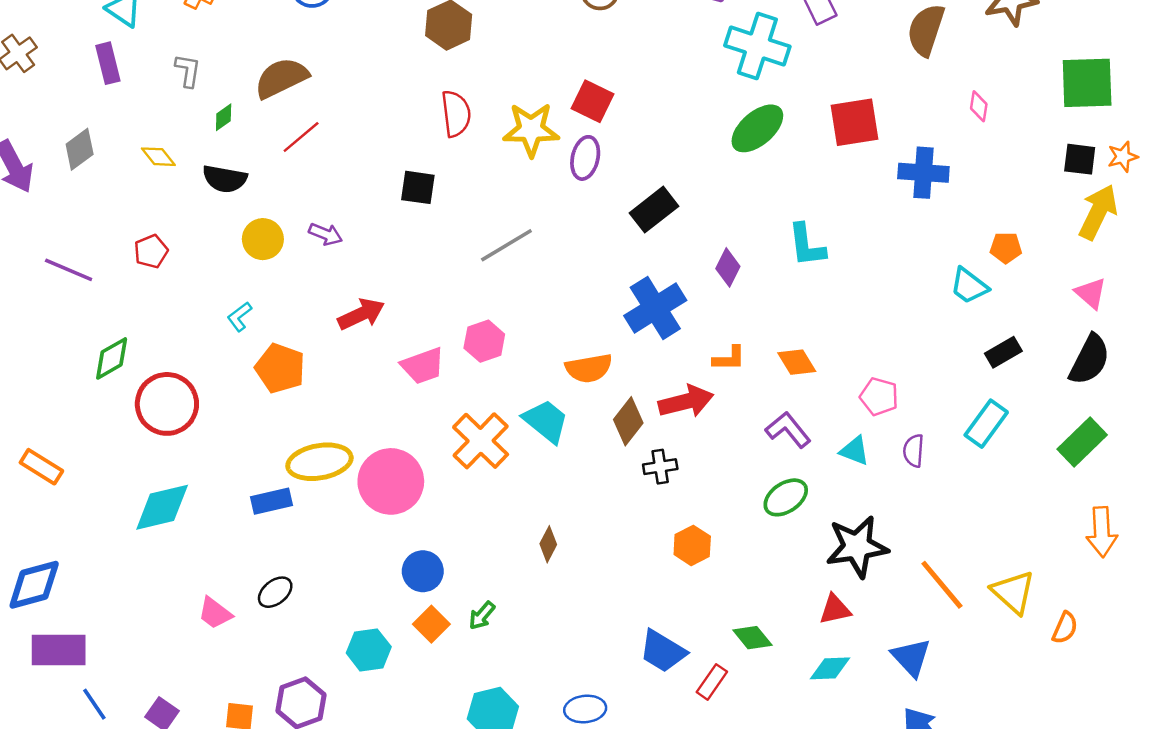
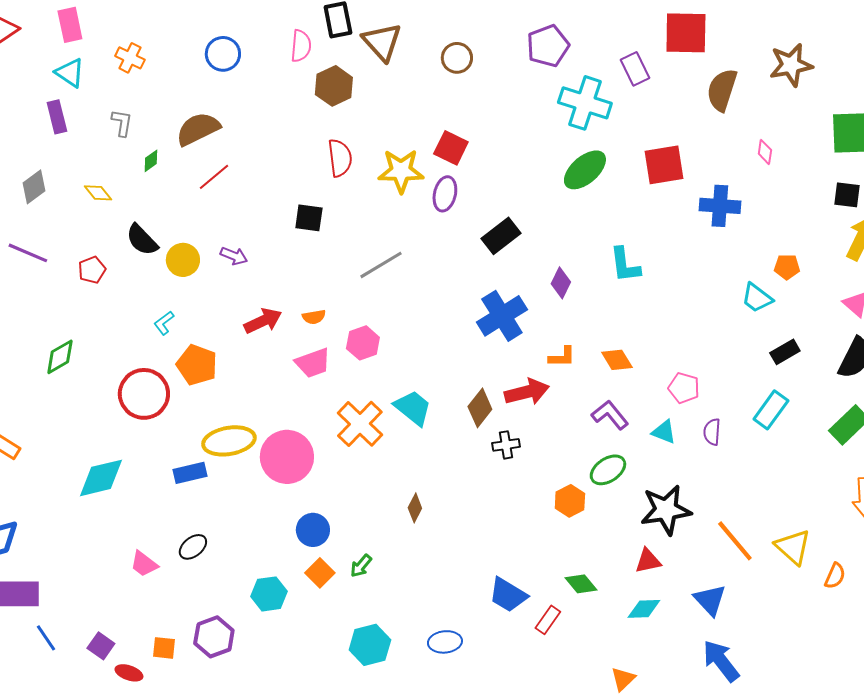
black semicircle: (225, 179) -> (142, 240), moved, turned 36
purple line: (69, 270) -> (28, 253), moved
orange semicircle: (589, 368) -> (314, 317), moved, size x0.6
red circle: (167, 404) -> (144, 394), moved
orange hexagon: (692, 545) -> (570, 501), moved

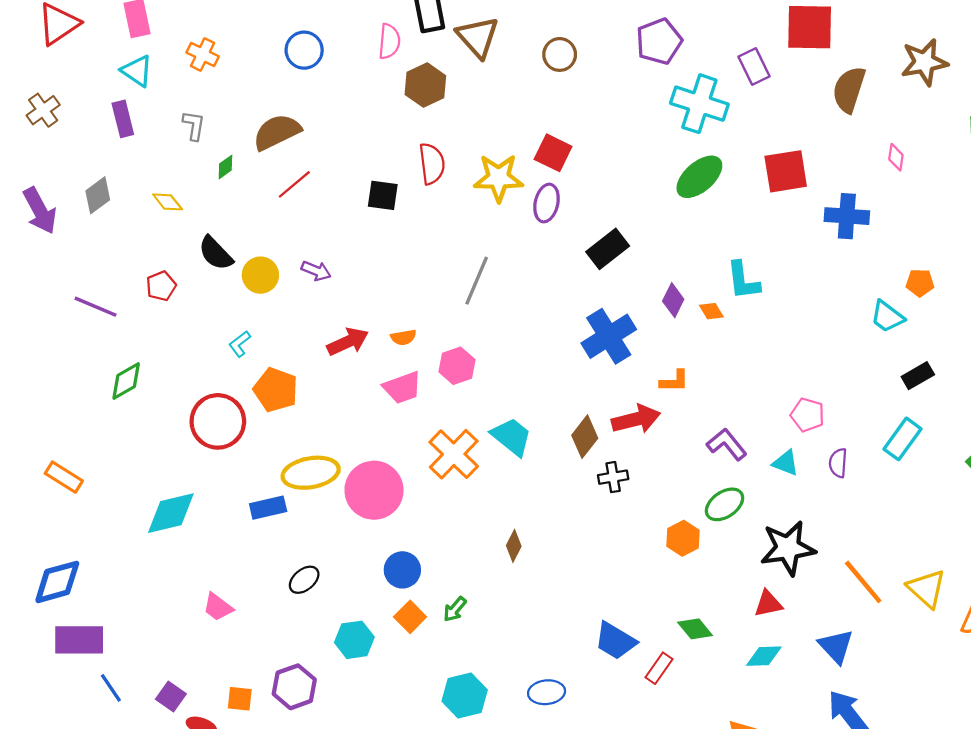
black square: (309, 218) -> (383, 195), moved
purple line: (28, 253) -> (96, 307), moved
gray line: (381, 265) -> (477, 281), turned -36
orange diamond: (617, 360) -> (711, 311), moved, size x0.7
black ellipse: (193, 547) -> (304, 580), moved

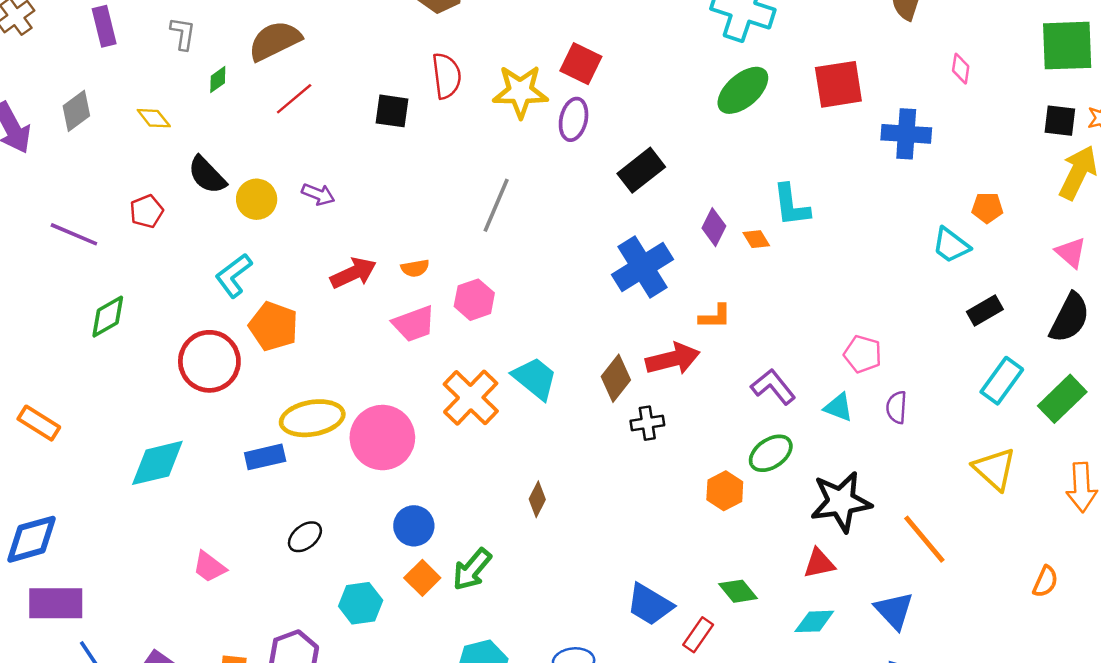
cyan L-shape: (240, 344) -> (234, 275), size x1.5
cyan rectangle: (903, 439) -> (1002, 381), moved
yellow triangle: (927, 588) -> (995, 469), moved
green arrow: (455, 609) -> (472, 569), size x1.5

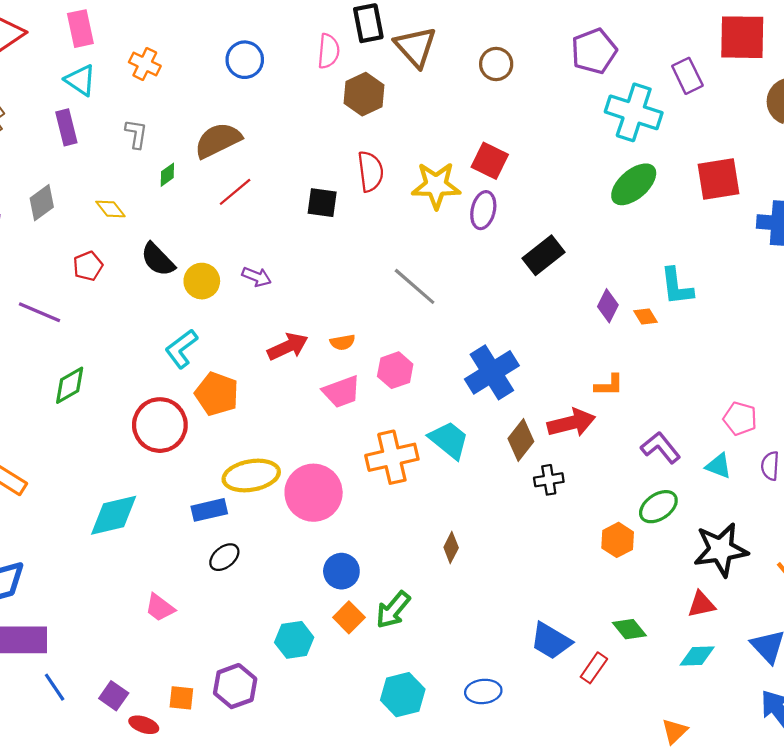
gray line: (496, 205) -> (415, 286), turned -72
red pentagon: (146, 211) -> (88, 266), moved
blue cross: (642, 267) -> (492, 372), moved
orange cross: (471, 398) -> (392, 457), turned 33
black ellipse: (305, 537) -> (224, 557), moved

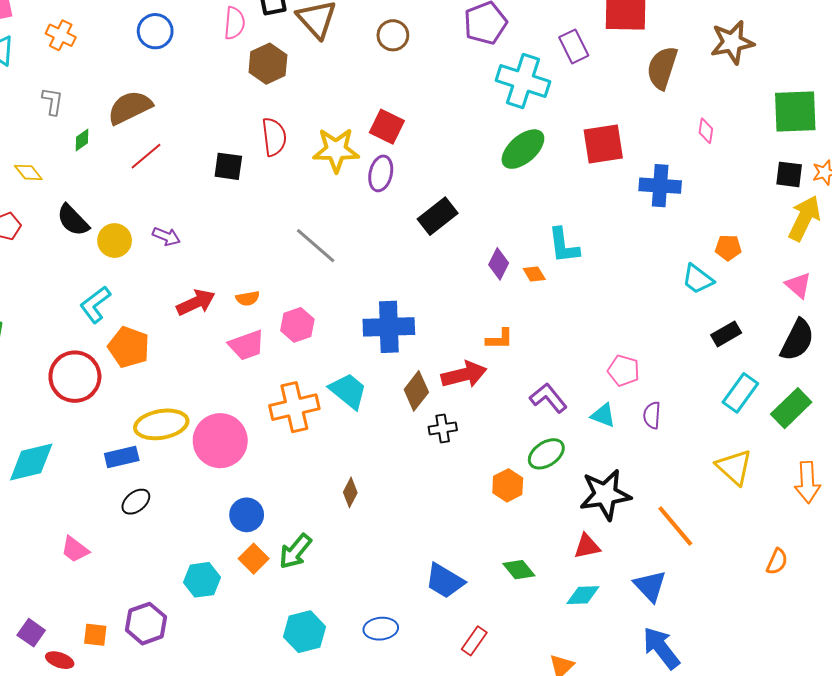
blue cross: (492, 372) -> (389, 327), turned 30
red rectangle: (594, 668) -> (474, 641), moved

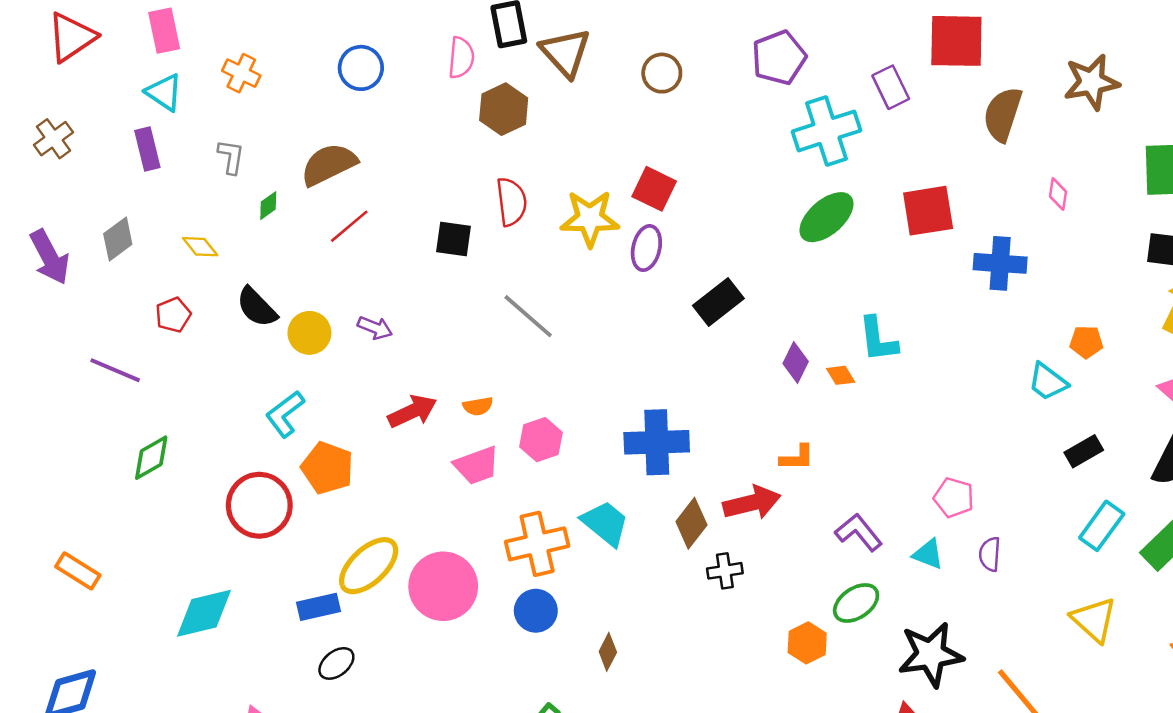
cyan cross: (523, 81) -> (826, 131), turned -36
gray line: (316, 246) -> (528, 316), moved
yellow ellipse: (161, 424) -> (369, 566), turned -33
blue circle: (247, 515) -> (536, 611), moved

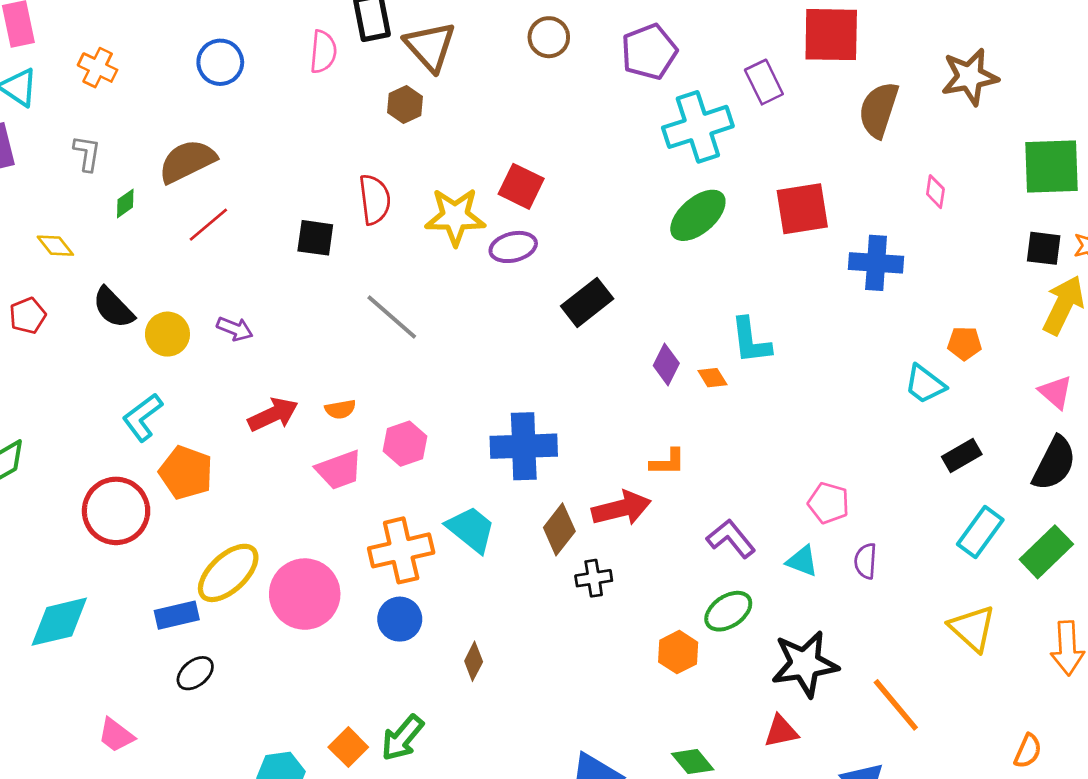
brown circle: (662, 73) -> (549, 37), moved
brown hexagon: (504, 109) -> (405, 104), moved, size x0.7
purple ellipse: (646, 248) -> (513, 247), turned 63

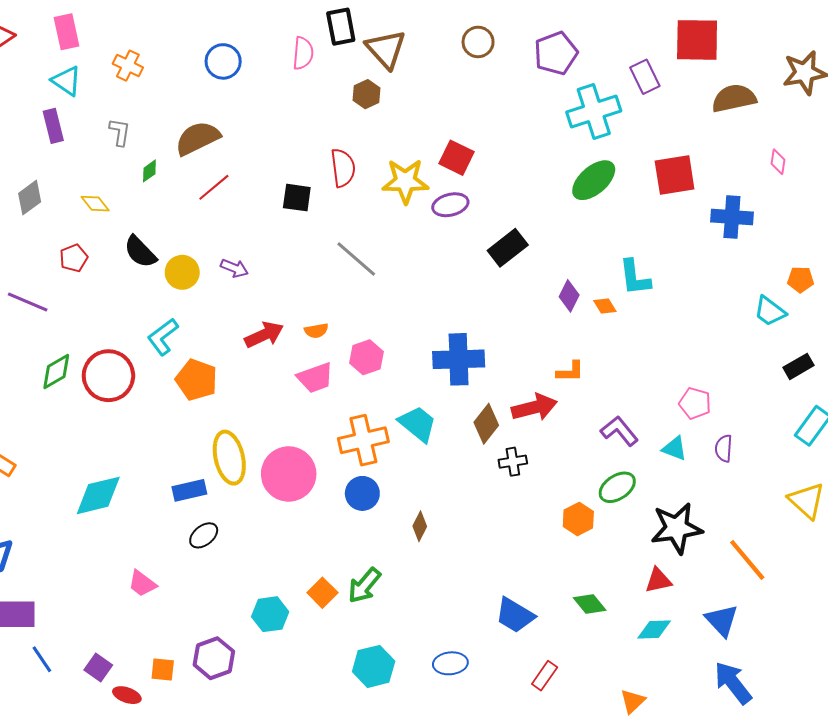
brown semicircle: (879, 110) -> (734, 98), turned 60
red circle: (116, 511) -> (108, 376), moved
yellow ellipse: (228, 573) -> (229, 458), turned -60

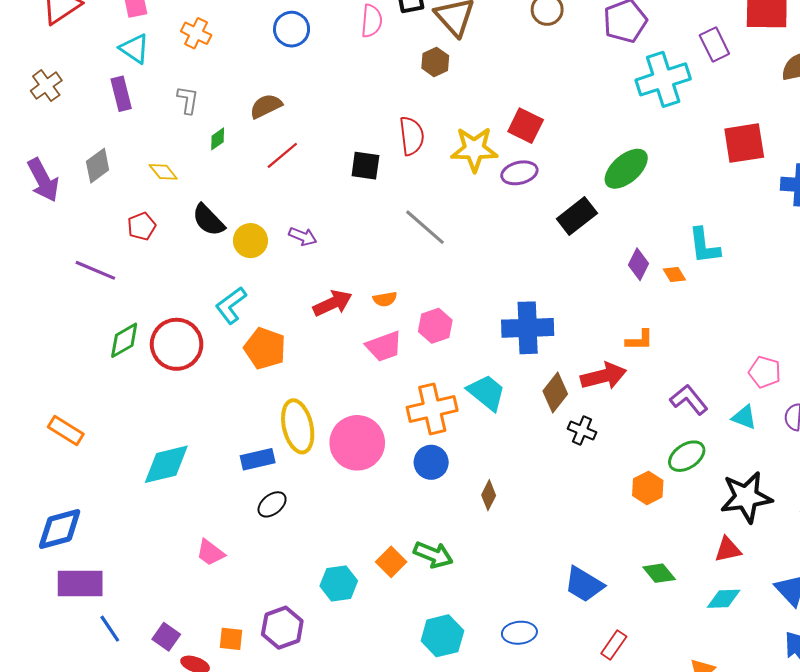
brown semicircle: (198, 138) -> (266, 106), size x0.7
green ellipse: (594, 180) -> (626, 169), moved
black cross: (513, 462) -> (582, 430), turned 32
green arrow: (364, 586) -> (433, 555), turned -108

